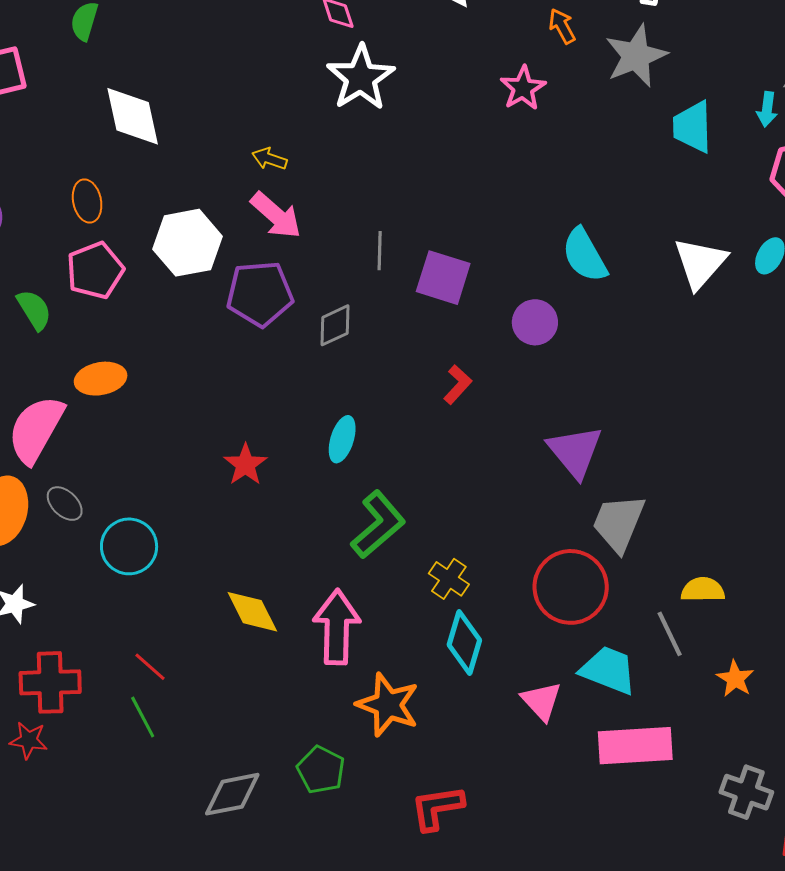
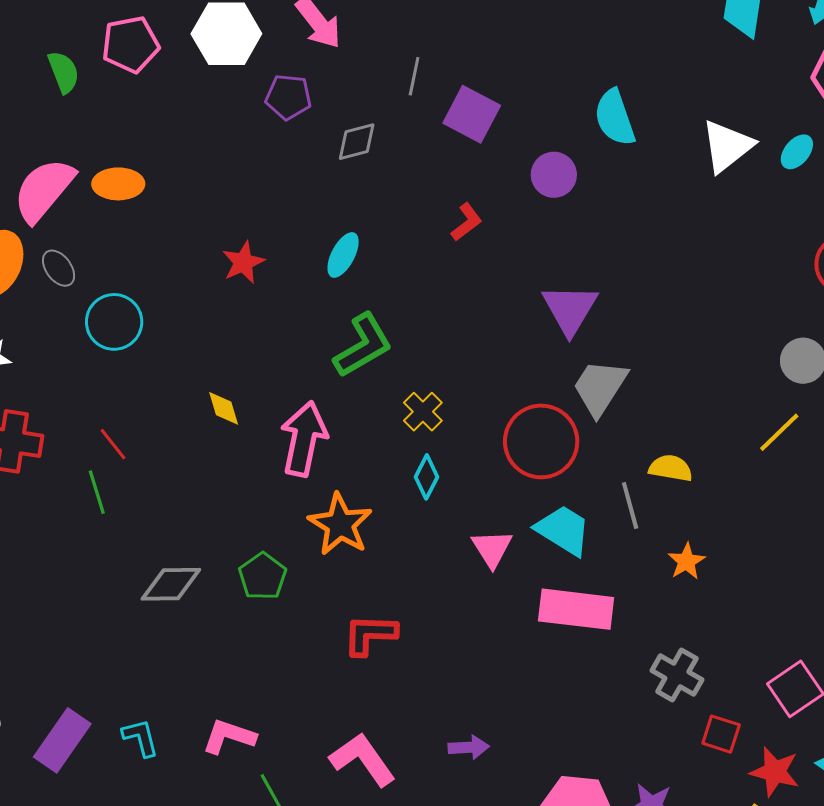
purple pentagon: (260, 294) -> (288, 97), size x0.7
orange ellipse: (101, 379) -> (118, 184), moved
yellow diamond: (252, 612) -> (224, 408), size x0.7
cyan diamond: (464, 643) -> (427, 477), size x0.7

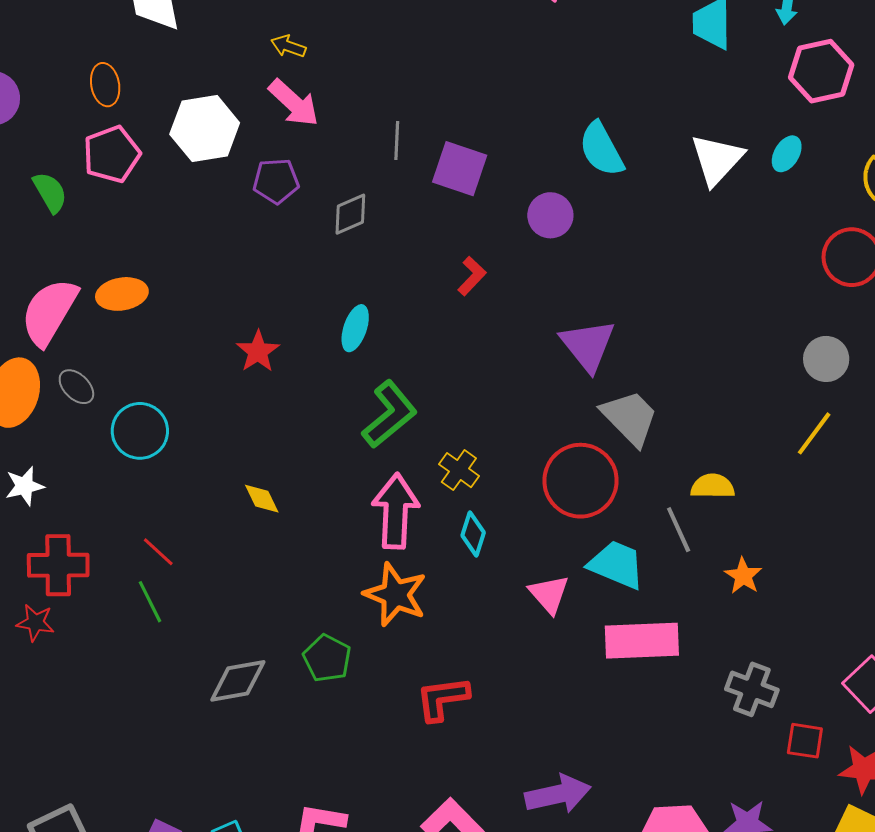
gray trapezoid: (600, 387) -> (630, 418), turned 112
pink arrow: (304, 439) -> (396, 511), moved
purple arrow: (469, 747) -> (558, 794), size x1.6

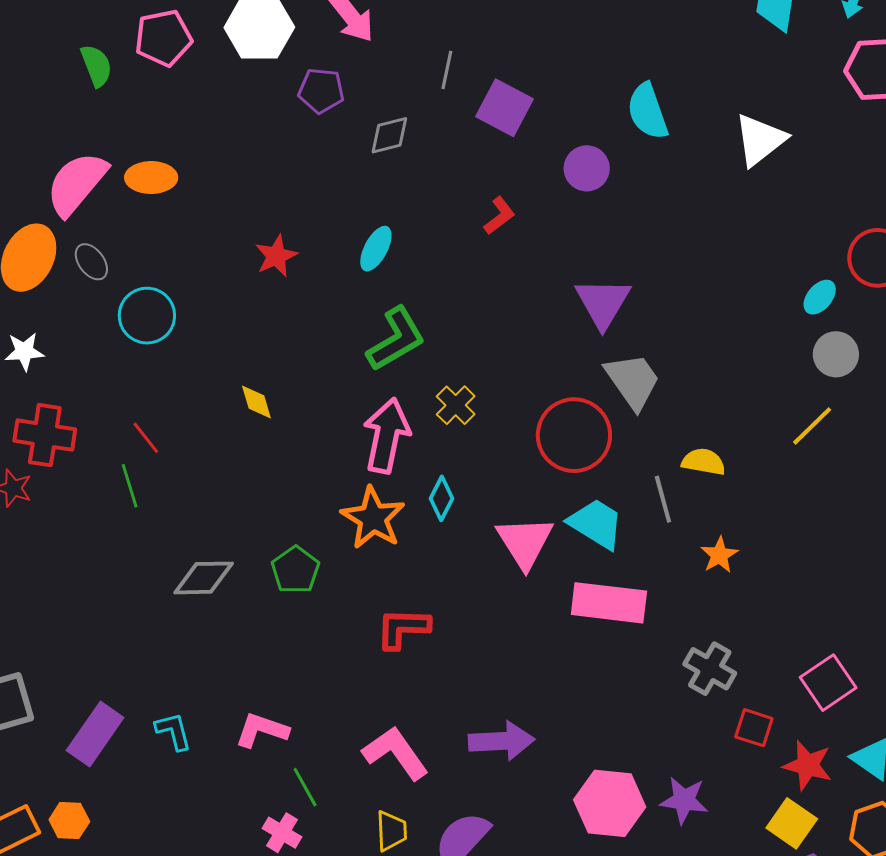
cyan ellipse: (787, 154) -> (820, 297), moved
cyan diamond: (473, 534) -> (441, 498), moved
pink triangle: (549, 594) -> (525, 542), size x1.4

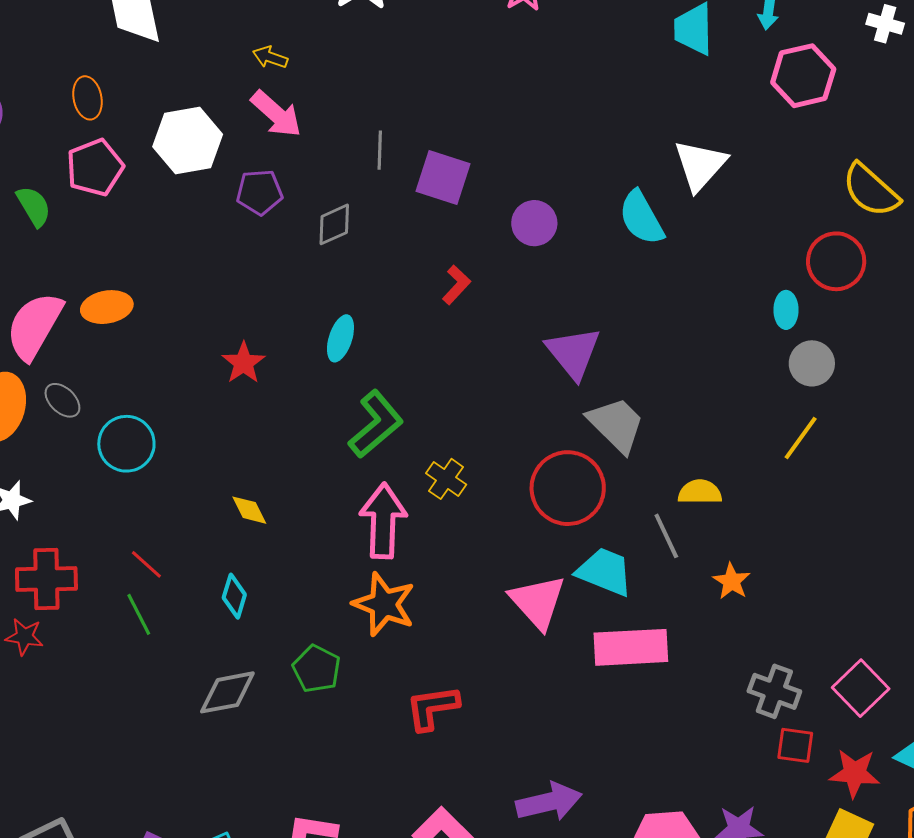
cyan semicircle: (648, 111) -> (641, 218), moved
cyan ellipse: (820, 297) -> (786, 310), turned -30
cyan diamond: (441, 498) -> (234, 596), moved
gray cross: (710, 669) -> (774, 691), moved

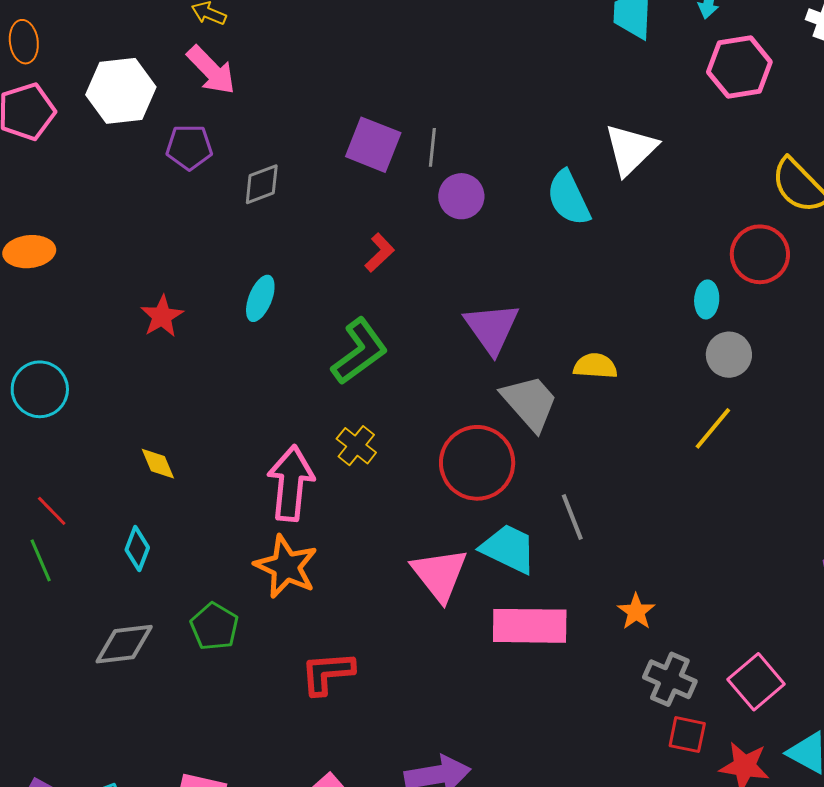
gray line: (380, 150) -> (432, 147), moved
green L-shape: (376, 424) -> (360, 351), moved
yellow semicircle: (700, 492) -> (595, 366), moved
orange star: (732, 581) -> (636, 612), moved

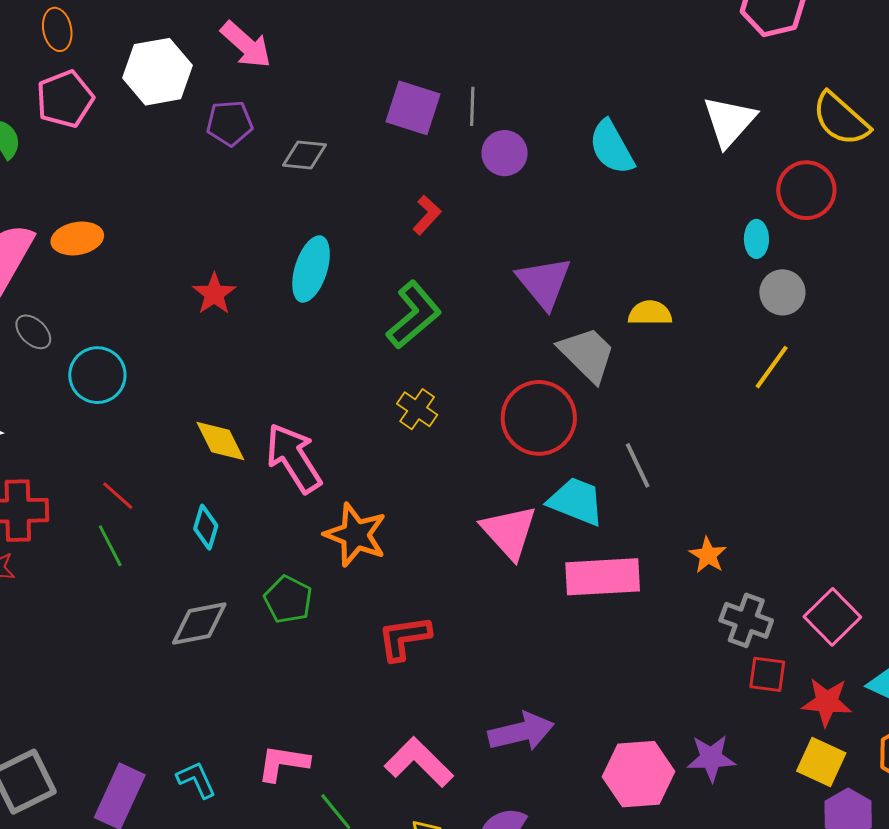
white triangle: (631, 149) -> (729, 121), moved
gray diamond: (262, 184) -> (305, 155), turned 30
cyan ellipse: (260, 298) -> (311, 269), size x1.4
yellow diamond: (158, 464) -> (220, 441), size x1.4
pink arrow: (291, 483) -> (294, 458), moved, turned -34

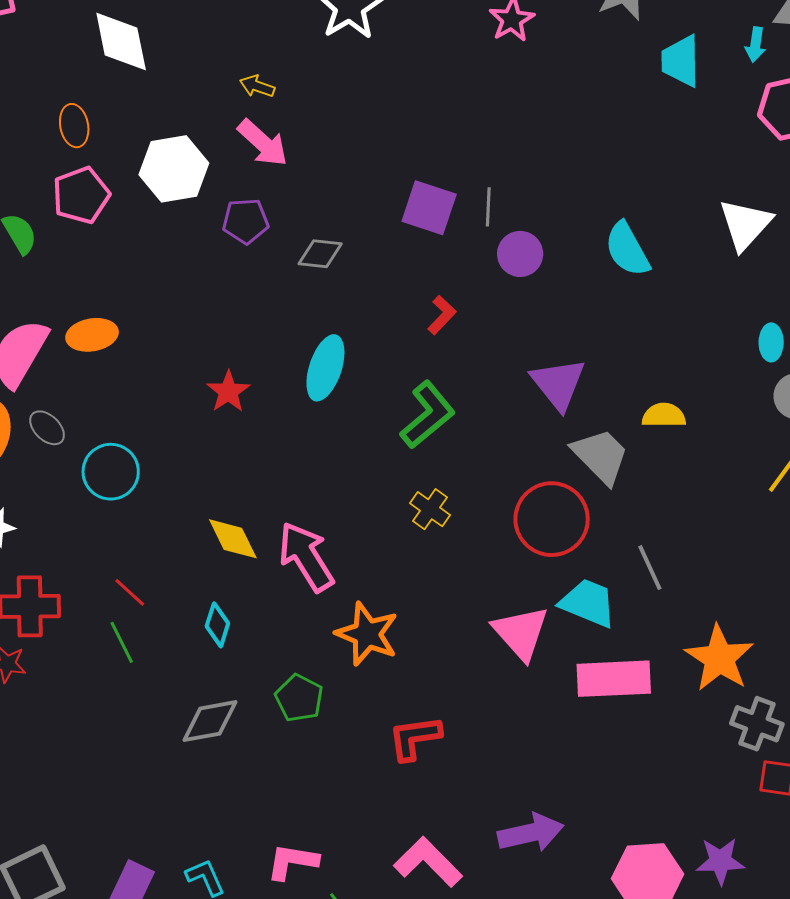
orange star: (708, 555) -> (719, 658), size x1.8

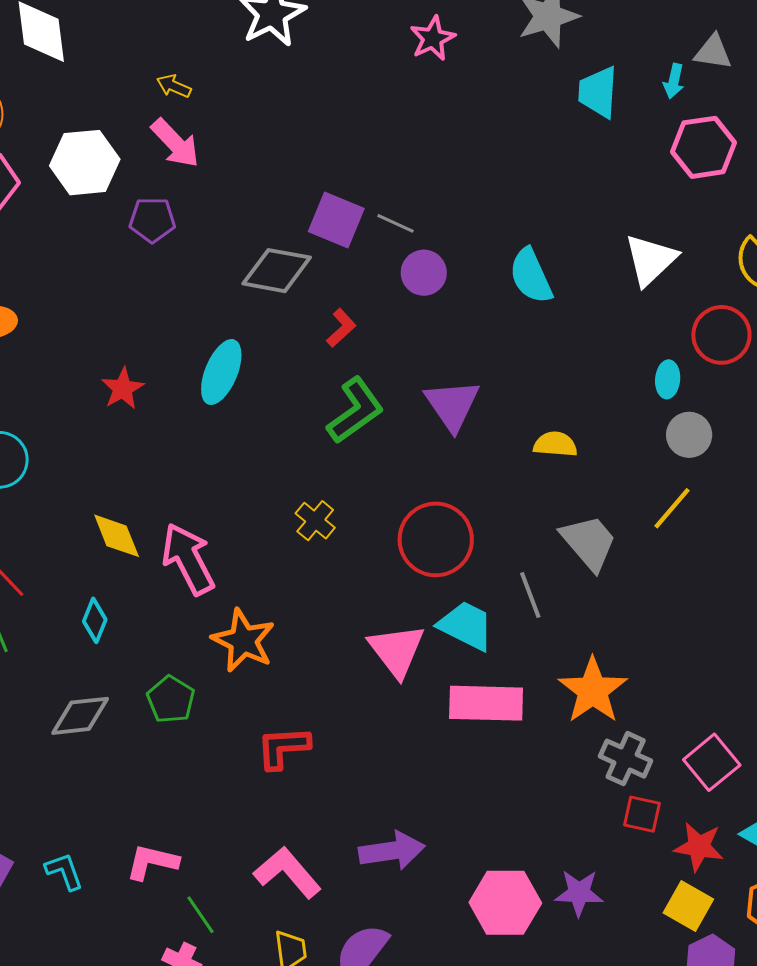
gray line: (488, 207) -> (395, 223), turned -72
gray diamond: (320, 254) -> (277, 271), moved, size x1.5
green L-shape: (428, 415) -> (355, 411), moved
gray trapezoid: (601, 456) -> (589, 542), moved

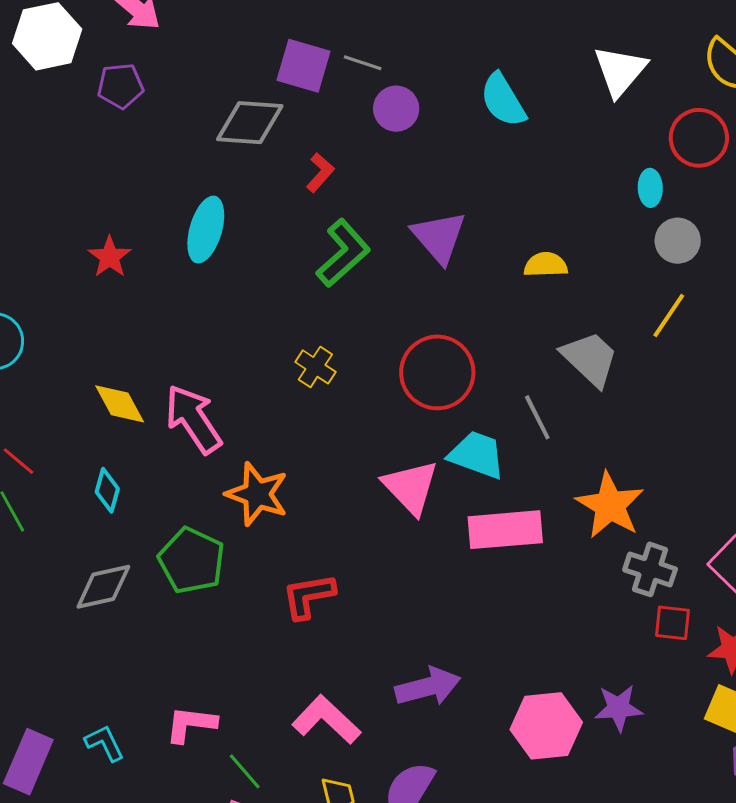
green pentagon: (171, 699) -> (192, 561), size x1.4

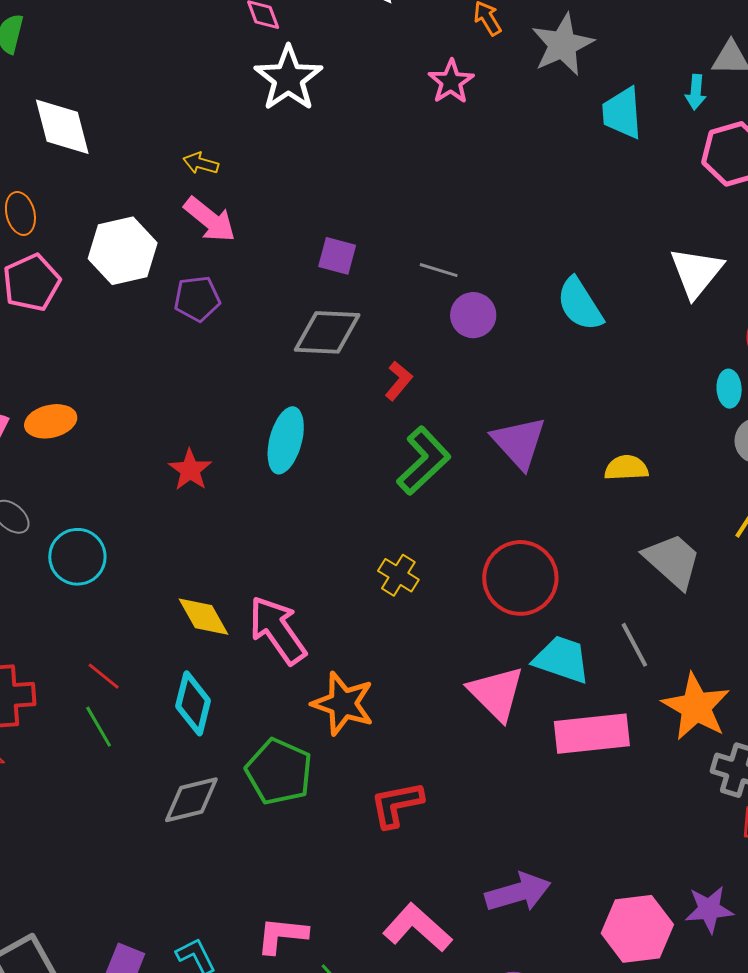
purple square: (303, 66) -> (337, 256), moved, size x0.7
gray line: (537, 417) -> (634, 645), moved
cyan diamond: (107, 490) -> (193, 703), size x1.4

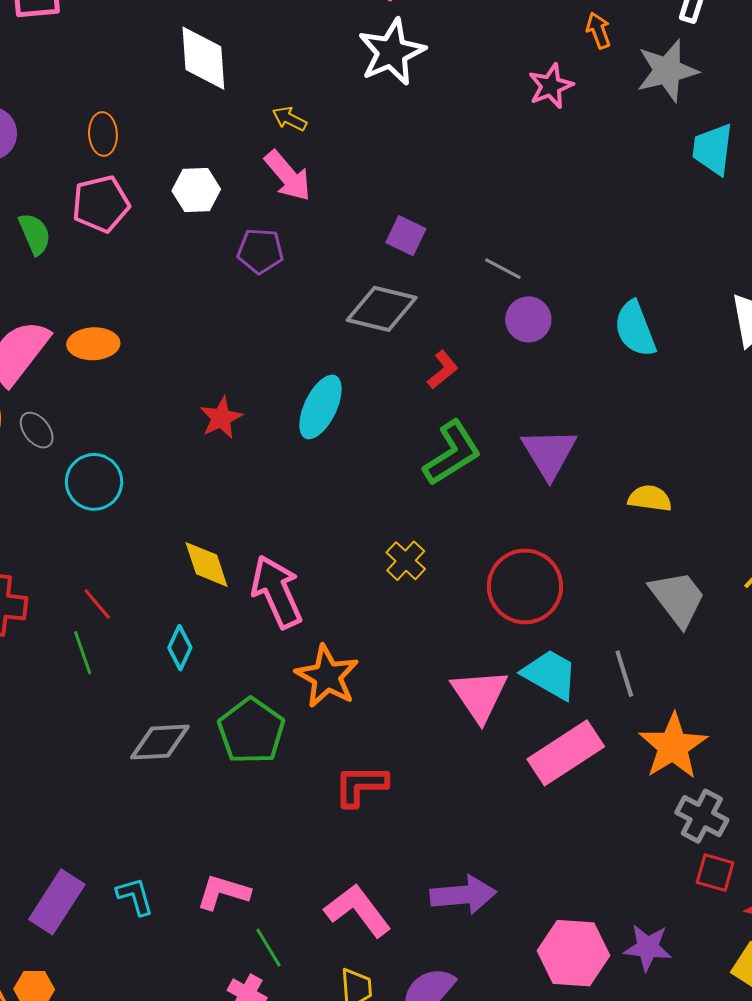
white diamond: (62, 127) -> (203, 58), moved
white hexagon: (123, 251) -> (196, 190), size x0.7
cyan diamond: (193, 703) -> (180, 648), size x0.7
pink rectangle: (592, 734) -> (566, 753), turned -38

